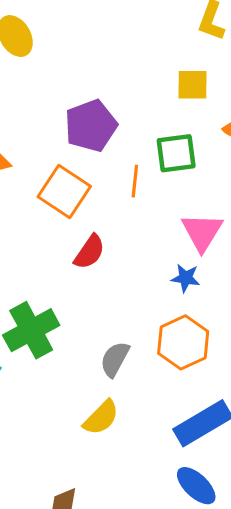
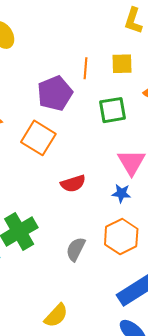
orange line: (135, 181) -> (85, 68), moved
red semicircle: (90, 252) -> (73, 184), moved, turned 40
yellow semicircle: (101, 418) -> (56, 316), moved

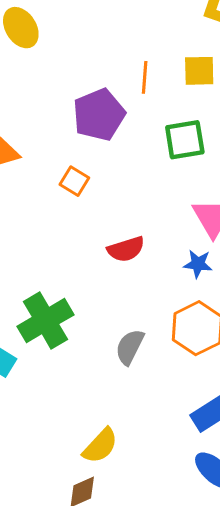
orange square: (38, 138) -> (74, 181), size x0.6

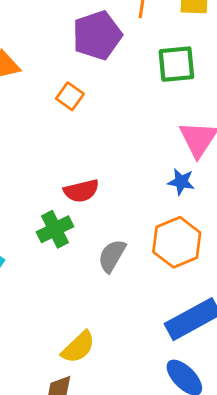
red semicircle: (126, 249) -> (81, 191), moved
green cross: (45, 321) -> (55, 229), moved, size x0.7

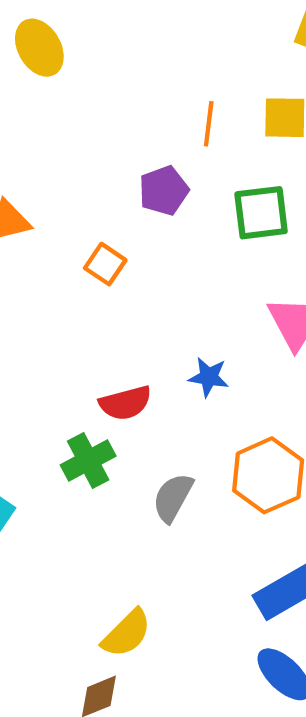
purple pentagon: (97, 35) -> (164, 191), moved, size x0.7
blue star: (181, 182) -> (209, 377), moved

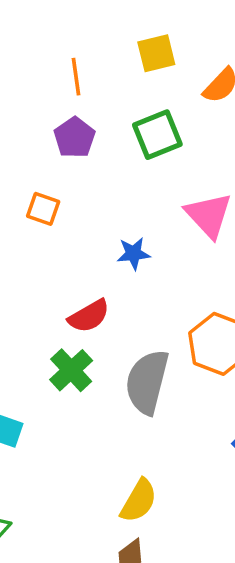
orange line: (209, 124) -> (76, 77), moved
blue star: (209, 377) -> (133, 254), moved
gray semicircle: (173, 498) -> (147, 382), size x1.5

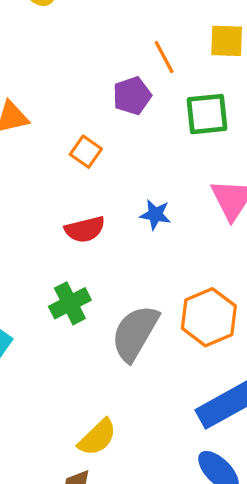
orange line: (76, 77) -> (164, 57), moved, turned -36
red semicircle: (89, 316) -> (85, 229), moved

